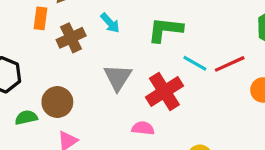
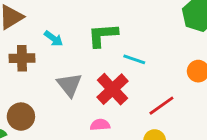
brown cross: (71, 38) -> (22, 58), turned 35
red line: (230, 64) -> (161, 106), moved

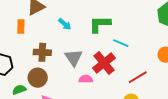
brown cross: (22, 58) -> (42, 52), moved
pink semicircle: (100, 125) -> (86, 79), moved

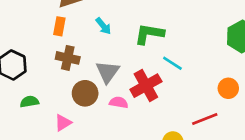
orange rectangle: (21, 26) -> (59, 26), moved
red line: (138, 77) -> (205, 119), moved
brown circle: (38, 78) -> (85, 93), moved

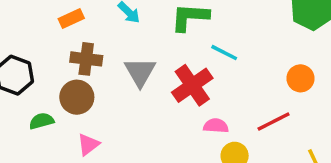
orange rectangle: (59, 26) -> (71, 19), turned 60
brown circle: (85, 93) -> (77, 97), moved
pink semicircle: (119, 102) -> (216, 126), moved

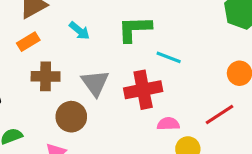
red cross: (192, 85) -> (143, 90), turned 30
brown circle: (77, 97) -> (71, 117), moved

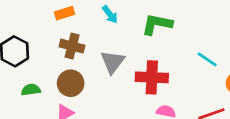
cyan line: (169, 57) -> (207, 59), moved
brown circle: (71, 117) -> (71, 83), moved

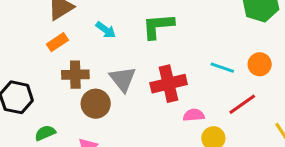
cyan line: (207, 59) -> (222, 68), moved
brown circle: (71, 83) -> (96, 104), moved

